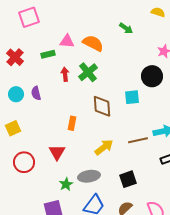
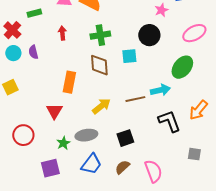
green rectangle: (48, 54) -> (34, 13), moved
red cross: (15, 57) -> (12, 30), moved
green cross: (88, 72) -> (100, 35), moved, turned 30
orange rectangle: (72, 123) -> (69, 82), size x1.5
red circle: (24, 162) -> (23, 135), moved

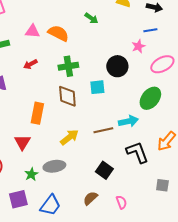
pink star: (161, 10) -> (138, 46), moved
red arrow: (62, 33) -> (30, 64), turned -112
black square: (125, 138) -> (104, 170), moved, turned -36
blue trapezoid: (91, 164) -> (50, 205), moved
pink semicircle: (153, 171) -> (121, 202), size x0.6

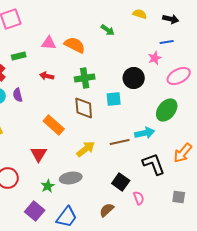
red arrow: (30, 64) -> (47, 76), turned 40
orange rectangle: (37, 113) -> (54, 125), turned -60
purple square: (18, 199) -> (35, 211), turned -36
pink semicircle: (121, 202) -> (139, 198), moved

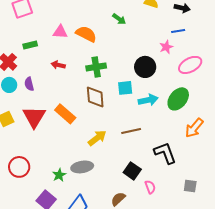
cyan arrow: (145, 133) -> (148, 100), moved
orange arrow: (183, 153) -> (194, 128), moved
red triangle: (39, 154) -> (34, 117), moved, size x1.4

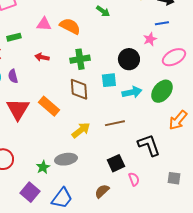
black square: (132, 171) -> (116, 163), turned 30

